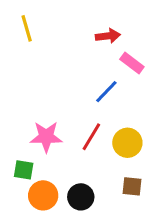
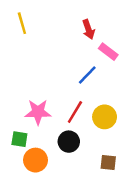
red arrow: (108, 36) -> (89, 29), turned 78
brown square: (132, 186) -> (108, 163), moved
black circle: (81, 197) -> (69, 142), moved

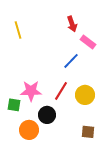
yellow line: (22, 23) -> (18, 30), moved
green square: (19, 139) -> (14, 105), moved
black circle: (69, 142) -> (47, 115), moved

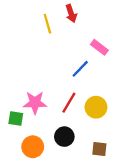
red arrow: (72, 24) -> (71, 13), moved
yellow line: (18, 30) -> (47, 24), moved
black circle: (47, 115) -> (64, 137), moved

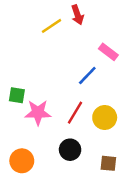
yellow line: (47, 24) -> (51, 26), turned 72
green square: (16, 119) -> (17, 95), moved
orange circle: (33, 147) -> (22, 161), moved

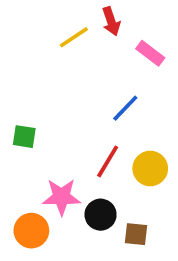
pink rectangle: (108, 52) -> (150, 53), moved
pink star: (38, 113) -> (62, 197), moved
brown square: (108, 163) -> (136, 234), moved

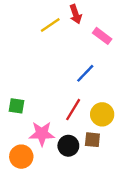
green square: (24, 137) -> (16, 106), moved
brown square: (136, 234) -> (92, 140), moved

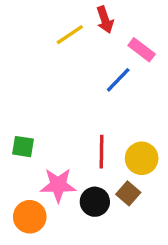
blue line: (85, 73) -> (118, 80), moved
red line: (73, 110) -> (102, 152), turned -30
brown square: (92, 140) -> (128, 193), turned 35

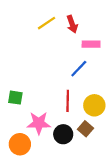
red arrow: (105, 20) -> (72, 24), moved
pink rectangle: (142, 50) -> (91, 44), moved, turned -36
blue line: (118, 80) -> (79, 69), moved

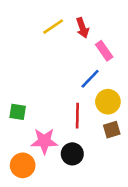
pink rectangle: (91, 44) -> (104, 51), turned 54
yellow circle: (94, 105) -> (108, 102), moved
brown square: (85, 129) -> (112, 130), moved, turned 32

